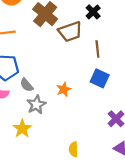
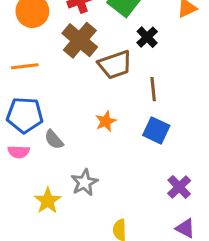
orange star: (64, 89) -> (106, 121), moved
gray star: (36, 105) -> (84, 182), moved

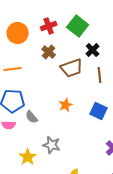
brown cross: (80, 40) -> (49, 52), size x0.6
brown line: (153, 89) -> (100, 75), moved
gray star: (84, 182) -> (52, 145), turned -30

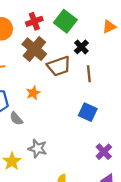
brown cross: (49, 52) -> (34, 49), size x1.6
orange star: (66, 105) -> (33, 93), moved

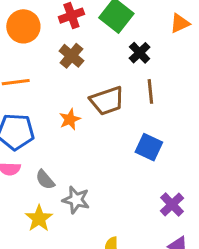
brown cross: (34, 49) -> (71, 56), size x0.7
brown trapezoid: (59, 66) -> (107, 101), moved
gray semicircle: (16, 119) -> (45, 180), moved

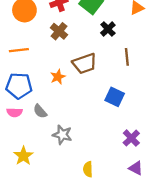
brown line: (150, 91) -> (127, 57), moved
gray semicircle: (45, 180) -> (40, 111), moved
yellow star: (39, 218) -> (23, 156), moved

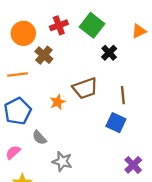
brown cross: (59, 31) -> (44, 55), moved
brown line: (127, 57) -> (123, 95), moved
blue pentagon: (19, 86) -> (18, 111), turned -30
pink semicircle: (14, 112) -> (13, 152), moved, turned 136

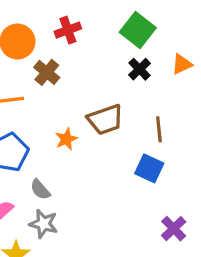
green square: (92, 25) -> (138, 30), moved
orange triangle: (139, 31) -> (182, 64), moved
gray star: (62, 161) -> (43, 224), moved

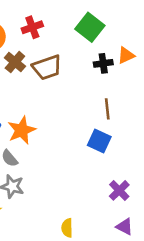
black cross: (139, 69) -> (103, 63), moved, turned 36
brown trapezoid: (105, 120) -> (47, 67), moved
orange star: (66, 139) -> (22, 130), moved, size x1.5

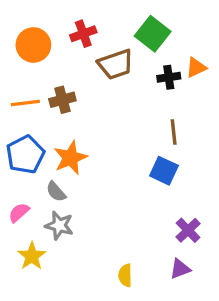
brown cross: (15, 62) -> (62, 100), moved, turned 35
brown trapezoid: (47, 67) -> (116, 64), moved
purple triangle: (125, 227) -> (180, 269), moved, turned -48

